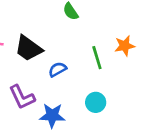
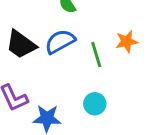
blue semicircle: (57, 69) -> (60, 42), moved, size x1.5

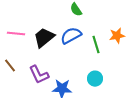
black trapezoid: (21, 44) -> (44, 38), turned 105

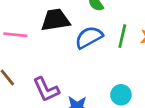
black trapezoid: (44, 38) -> (55, 20), moved, turned 30
green line: (96, 45) -> (122, 36), moved, turned 30

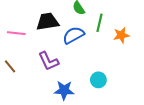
green line: (122, 36) -> (99, 23), moved
purple L-shape: (46, 89) -> (48, 61), moved

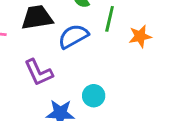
cyan circle: (98, 80) -> (94, 96), moved

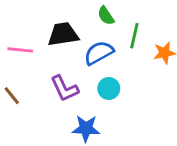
cyan circle: (94, 96) -> (109, 88), moved

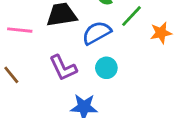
green line: (134, 36) -> (132, 16), turned 30

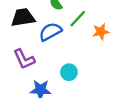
cyan circle: (106, 68) -> (69, 72), moved

